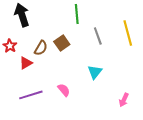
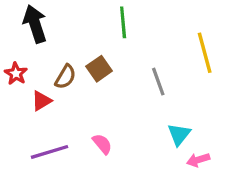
gray line: (98, 36) -> (158, 82), moved
cyan triangle: (95, 72) -> (179, 134), moved
pink arrow: (124, 100) -> (198, 160), turned 48

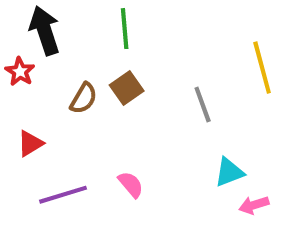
green line: (123, 22) -> (125, 29), moved
red star: (16, 74) -> (20, 72), moved
red triangle: (41, 101) -> (30, 143), moved
cyan triangle: (179, 134) -> (229, 172), turned 30

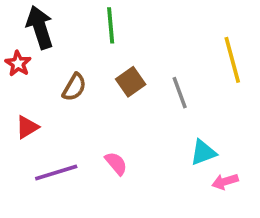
brown square: (127, 88) -> (131, 82), moved

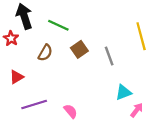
green line: (111, 25) -> (58, 25), moved, turned -60
pink semicircle: (116, 163) -> (71, 111), moved
pink arrow: (225, 182) -> (137, 110), turned 144

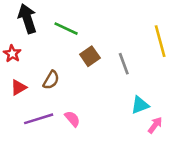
red star: (11, 38) -> (12, 54), moved
brown semicircle: (45, 53) -> (51, 80), moved
pink semicircle: (71, 111) -> (72, 119), moved

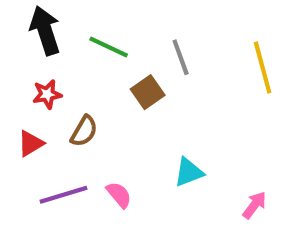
red star: (12, 54) -> (47, 94), moved, turned 30
gray line: (124, 64) -> (181, 57), moved
cyan triangle: (140, 105) -> (189, 172), moved

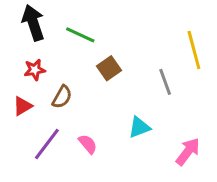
gray line: (181, 57) -> (165, 82), moved
purple line: (64, 195) -> (47, 144), turned -36
pink arrow: (254, 205) -> (188, 152), size x1.4

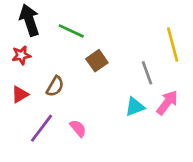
red star: (35, 70) -> (21, 55), moved
cyan triangle: (139, 127) -> (135, 107), moved
pink arrow: (188, 152) -> (167, 103), moved

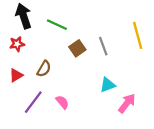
gray line: (147, 73) -> (103, 46), moved
pink arrow: (167, 103) -> (127, 103), moved

